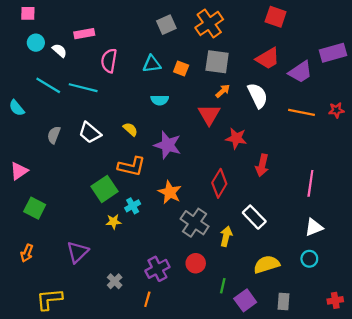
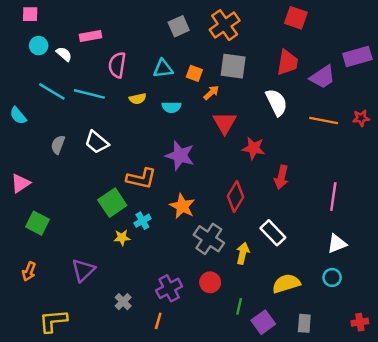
red trapezoid: (268, 58) -> (287, 63), turned -50
orange arrow: (223, 91) -> (211, 93), moved
yellow semicircle: (130, 129) -> (138, 99), moved, turned 126

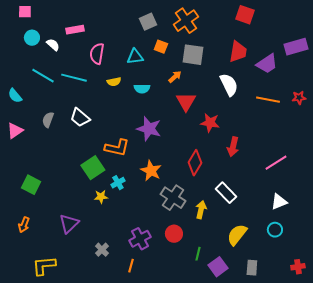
orange square: (194, 73) -> (161, 47), moved
pink triangle: (21, 183) -> (15, 131), moved
pink line: (333, 197) -> (276, 163), turned 50
yellow semicircle: (286, 284) -> (237, 235), turned -35

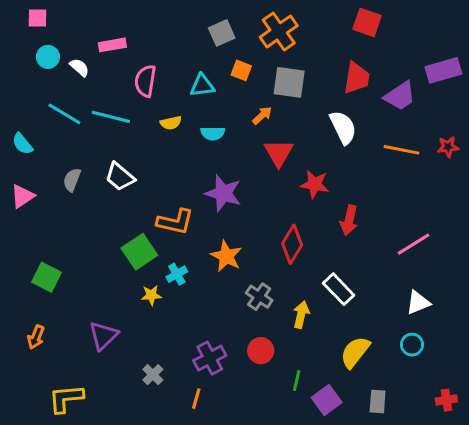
gray cross: (173, 198) -> (259, 297), size x0.7

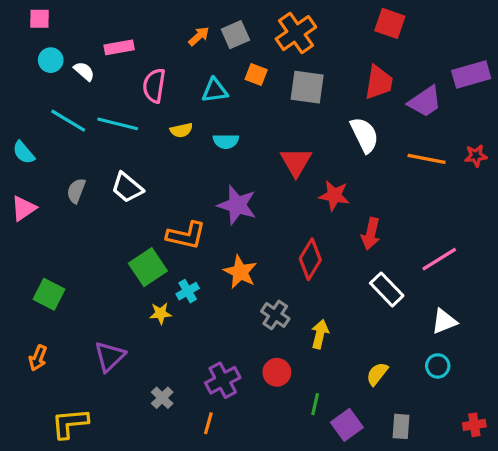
orange arrow: (262, 115) -> (199, 36), moved
white rectangle: (339, 289) -> (387, 289), moved
yellow semicircle: (355, 352) -> (377, 374), size x0.7

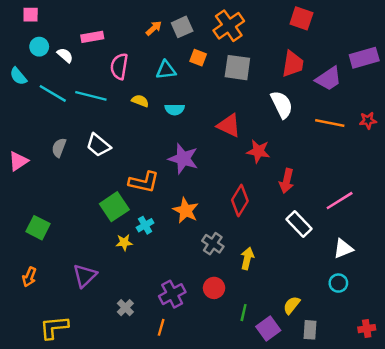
yellow semicircle: (181, 130) -> (140, 101), turned -147
cyan semicircle: (24, 152) -> (18, 76), moved
red triangle: (296, 162) -> (229, 125), turned -35
yellow semicircle: (377, 374) -> (292, 305), moved

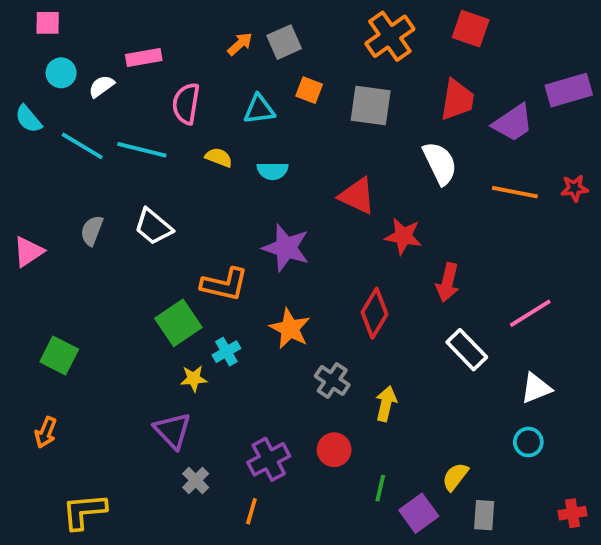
orange cross: (229, 26) -> (390, 36), moved
white semicircle: (65, 55) -> (101, 86), turned -77
purple triangle: (85, 276) -> (173, 430), moved, turned -30

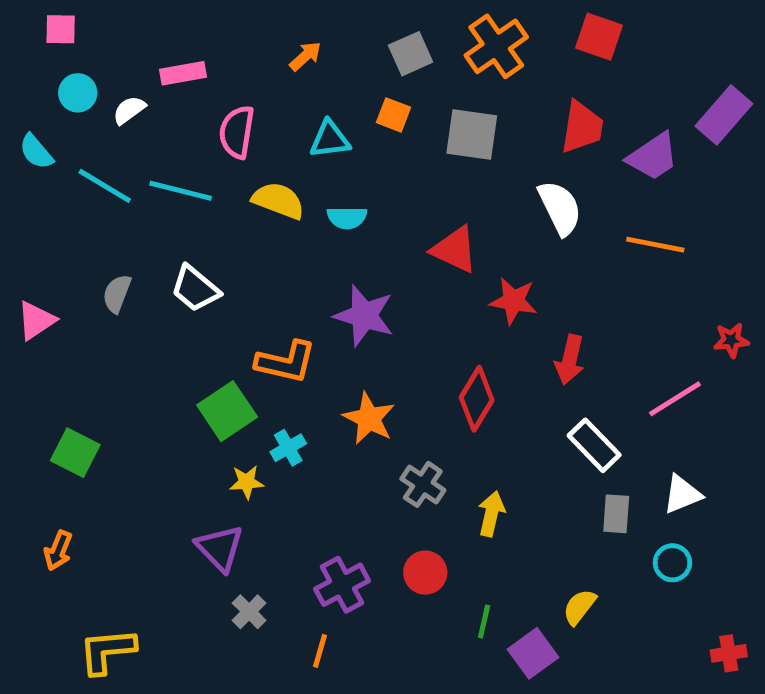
gray square: (284, 42) -> (411, 54), moved
purple rectangle: (569, 90) -> (724, 115), turned -33
yellow semicircle: (219, 157) -> (278, 201), size x1.5
red star: (574, 188) -> (731, 340), moved
gray rectangle: (484, 515) -> (616, 514), moved

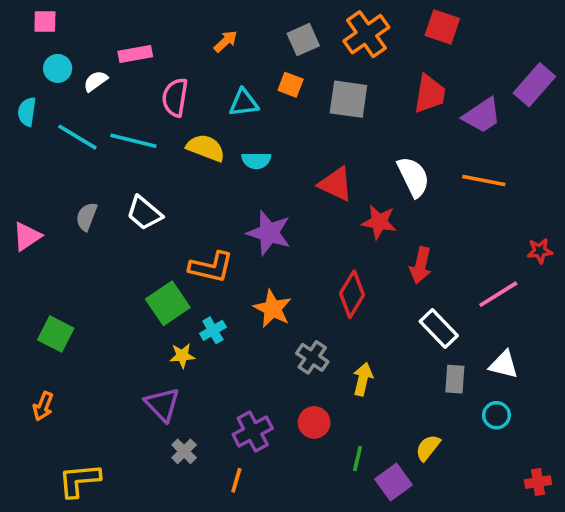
cyan semicircle: (36, 152) -> (27, 112), turned 48
white semicircle: (560, 208) -> (413, 177), moved
white triangle: (682, 494) -> (504, 365), turned 36

